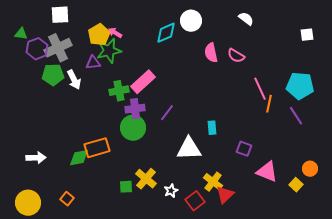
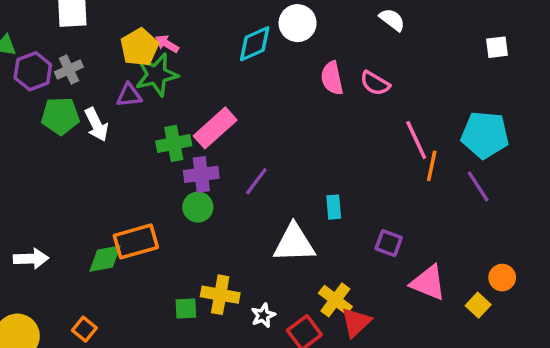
gray cross: (58, 48) -> (69, 70), size x0.6
green circle: (133, 128) -> (198, 207), size x0.7
yellow cross: (146, 179) -> (220, 295), turned -30

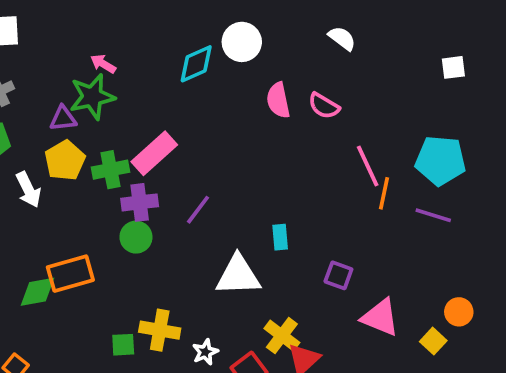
yellow pentagon: (139, 47) -> (65, 160), moved
white arrow: (96, 125) -> (28, 190), moved
purple line: (478, 186) -> (433, 215), turned -40

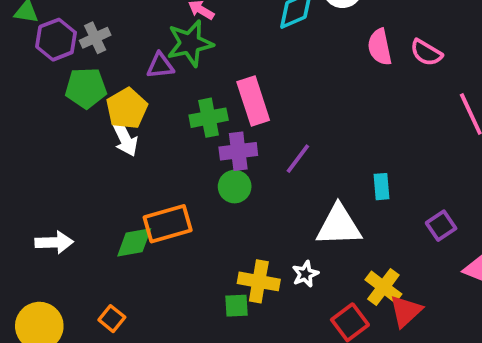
pink rectangle: (154, 153) -> (253, 101), turned -66
yellow pentagon: (65, 160) -> (127, 108), moved
purple square: (338, 275) -> (441, 226), turned 36
green square: (123, 345) -> (236, 306), moved
white star: (205, 352) -> (305, 274), moved

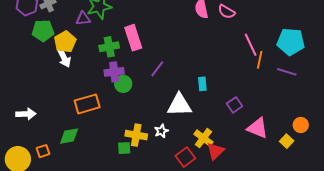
purple cross: (238, 151) -> (114, 72), moved
green diamond: (134, 242) -> (69, 136), moved
orange square: (112, 319) -> (43, 151), moved, turned 32

